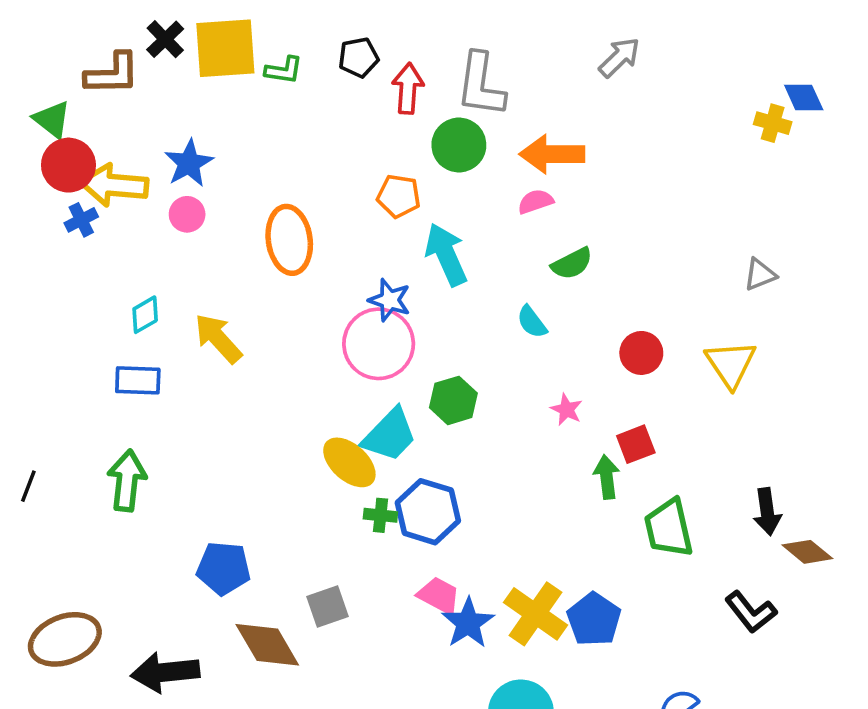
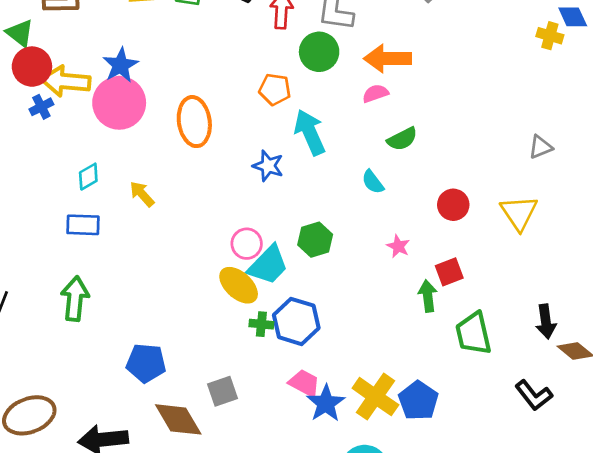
pink circle: (187, 214) -> (119, 103), size x2.0
yellow arrow: (218, 338) -> (142, 194), size x0.7
pink circle: (379, 344) -> (247, 244), moved, size x0.6

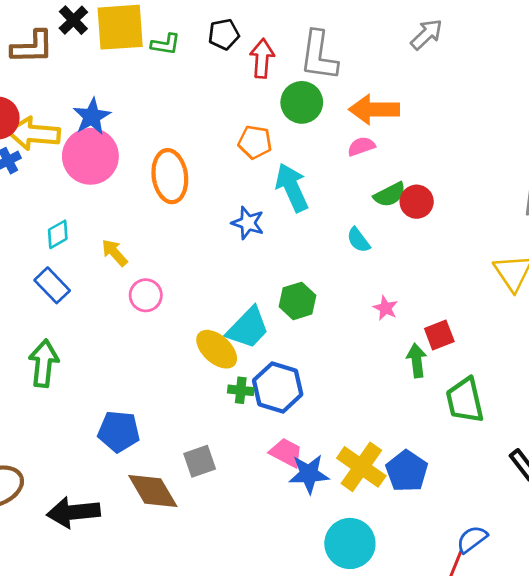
red circle: (453, 205) -> (417, 202), moved
blue rectangle: (83, 225) -> (52, 285), turned 44
pink circle: (247, 244) -> (146, 295), moved
blue star: (326, 403) -> (309, 474), turned 30

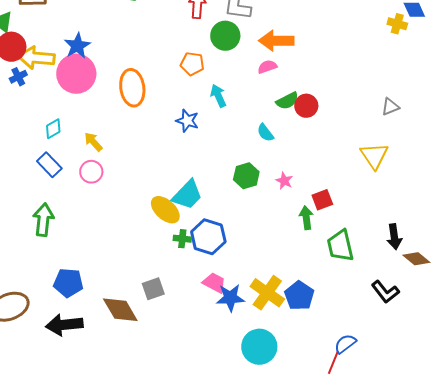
cyan arrow: (292, 187) -> (218, 96), size x0.7
pink circle: (146, 295) -> (91, 172), moved
green hexagon: (297, 301) -> (246, 176), moved
blue pentagon: (119, 431) -> (68, 283), moved

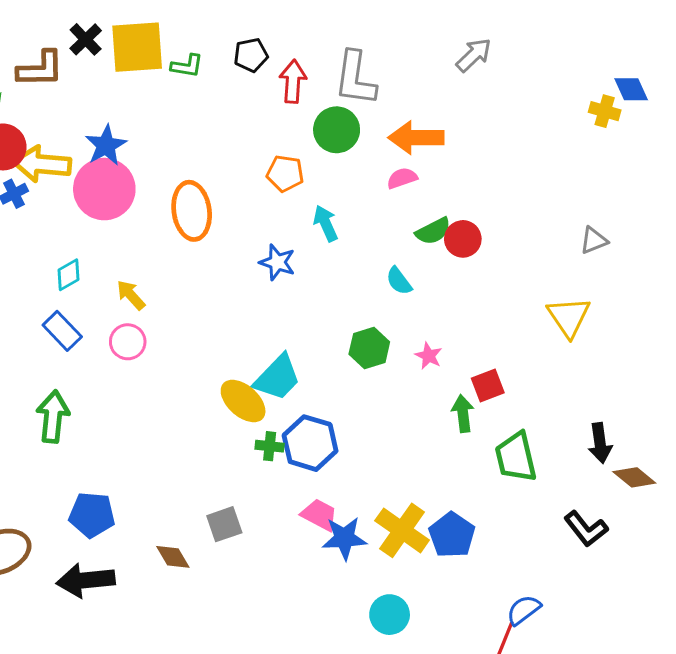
brown diamond: (120, 310) -> (173, 557), size x0.6
cyan circle: (259, 347) -> (390, 615), size x0.7

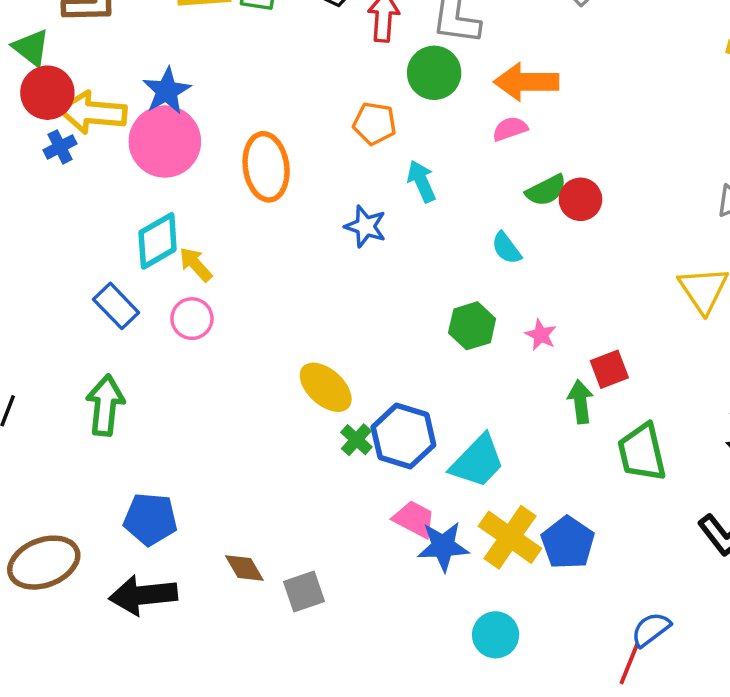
cyan diamond: (68, 275) -> (158, 241), moved, size x1.5
cyan trapezoid: (277, 378) -> (477, 461), moved
green cross: (270, 446) -> (356, 440), turned 36
gray square: (224, 524) -> (304, 591), moved

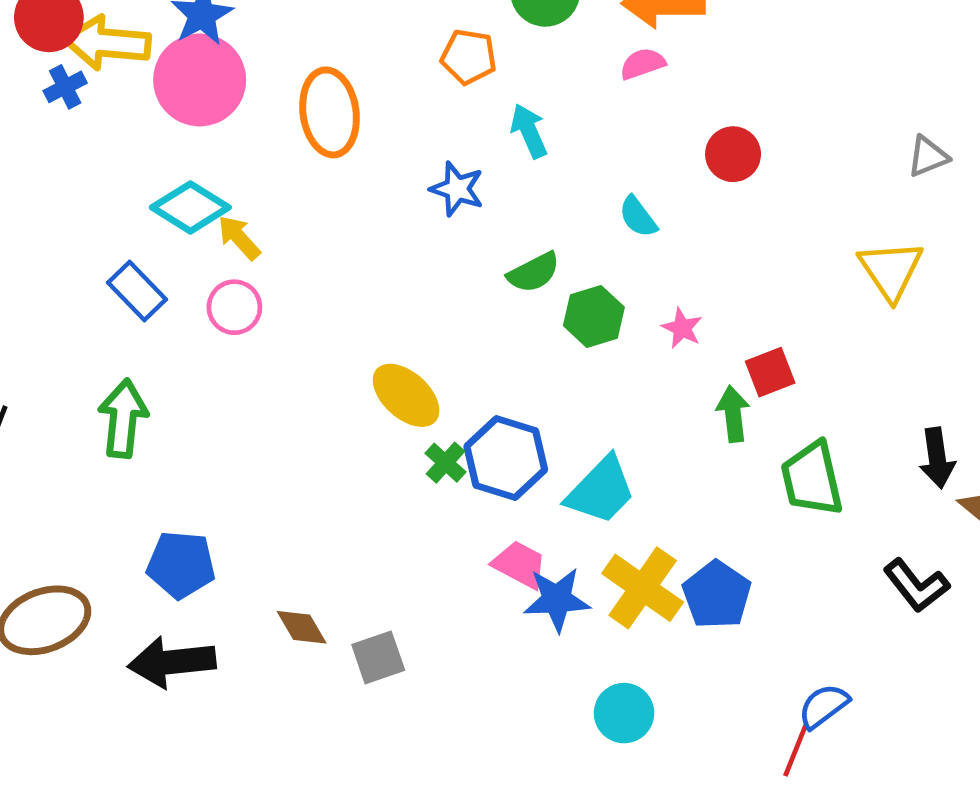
green semicircle: (546, 190) -> (534, 272), moved
cyan diamond: (158, 241) -> (190, 207), turned 62

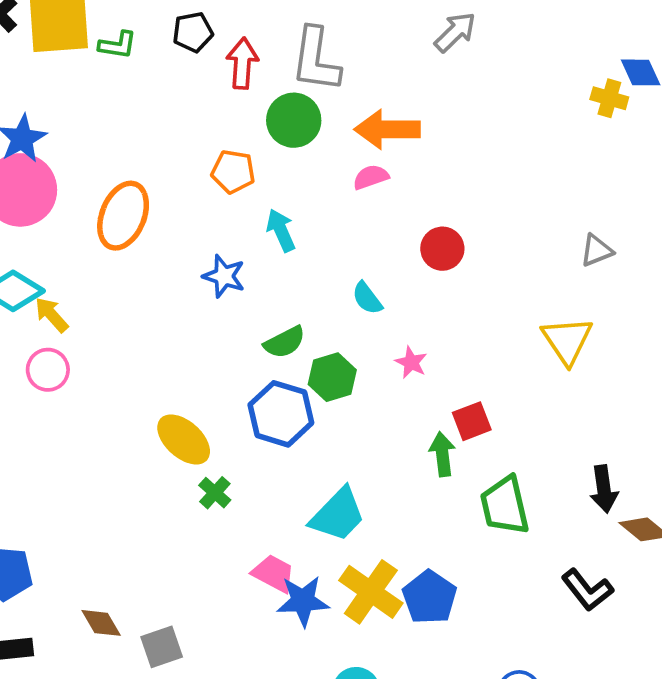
orange ellipse: (330, 112) -> (123, 216), turned 30
pink star: (682, 328) -> (411, 362), moved
blue hexagon: (506, 458) -> (281, 414), moved

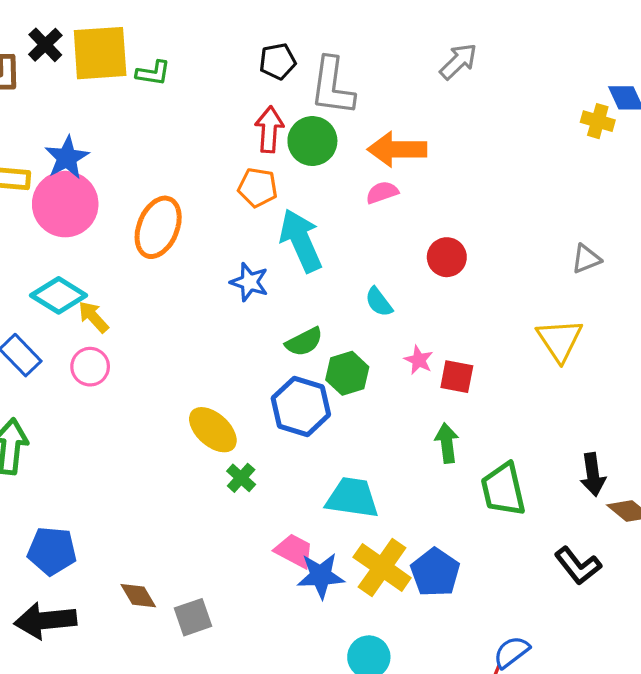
black pentagon: (193, 32) -> (278, 61), moved
red arrow: (242, 63) -> (269, 129), moved
cyan arrow: (281, 230) -> (301, 241), size x1.6
red square: (472, 421) -> (457, 377), moved, turned 32
cyan trapezoid: (338, 515) -> (352, 498), turned -126

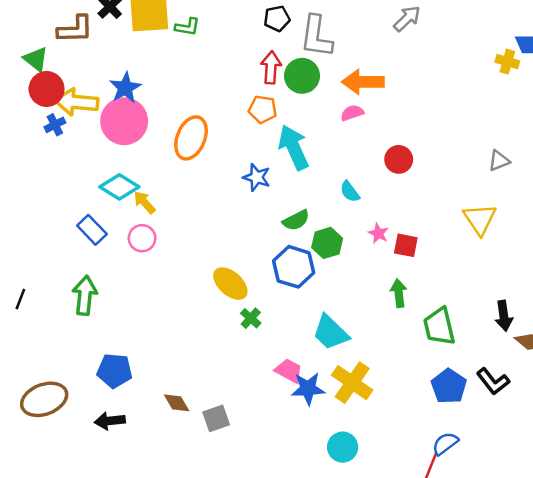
cyan trapezoid: (352, 498) -> (331, 332), turned -144
blue pentagon: (435, 572) -> (449, 386), moved
black arrow: (45, 621) -> (110, 421), size x0.7

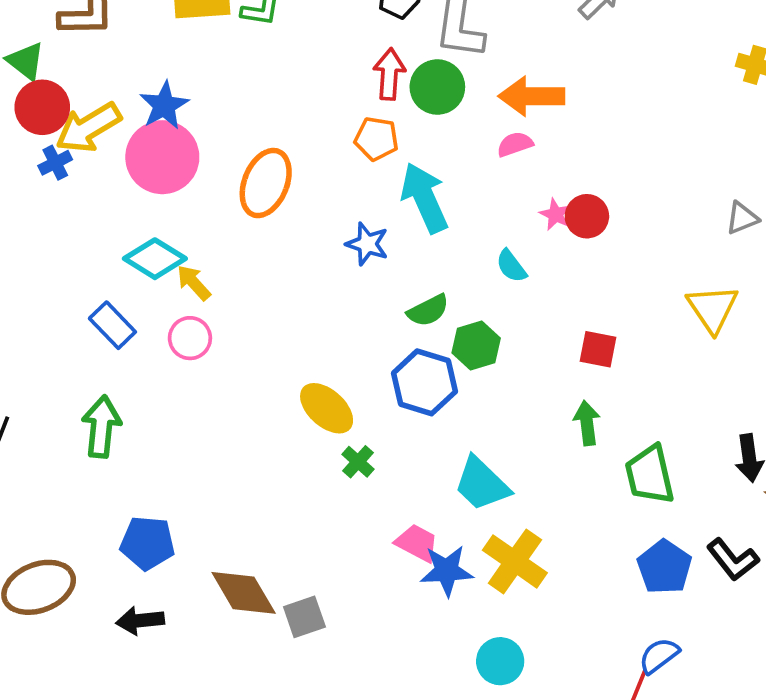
yellow arrow: (76, 102) -> (88, 128), turned -36
pink star: (378, 233) -> (556, 214), moved
brown diamond: (177, 403) -> (244, 593), size x1.6

